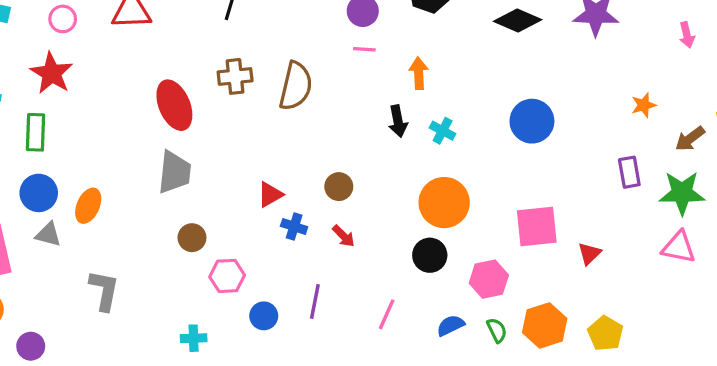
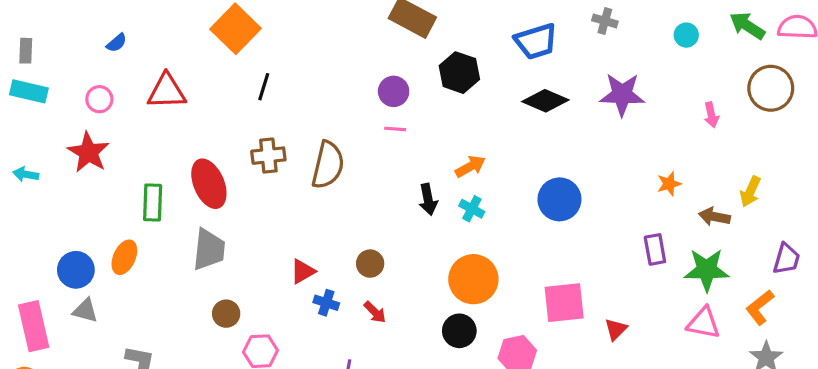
orange arrow: (419, 73) -> (470, 167), moved, turned 64
green rectangle: (36, 132) -> (153, 202), moved
brown arrow: (690, 139) -> (714, 217), turned 48
orange ellipse: (88, 206) -> (124, 257), moved

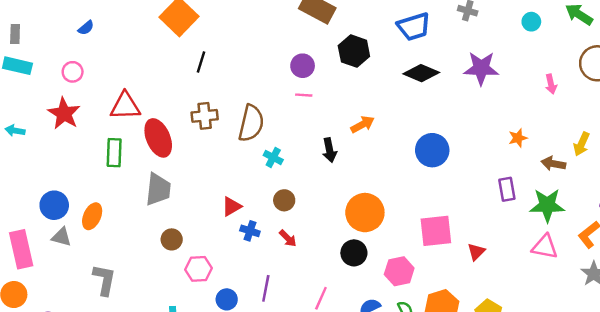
red triangle: (167, 91) -> (125, 106), moved
cyan cross: (472, 209) -> (273, 157), moved
orange ellipse: (124, 257) -> (92, 216), moved

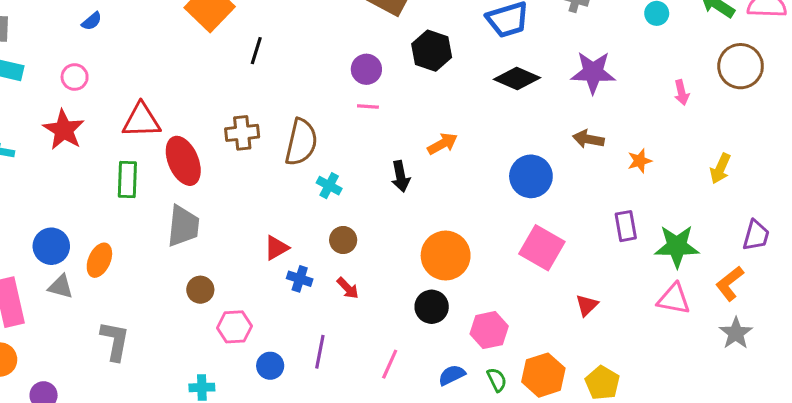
black line: (201, 62) -> (256, 51), moved
brown arrow: (553, 164) -> (588, 139), moved
pink square: (436, 231) -> (542, 248), moved, turned 36

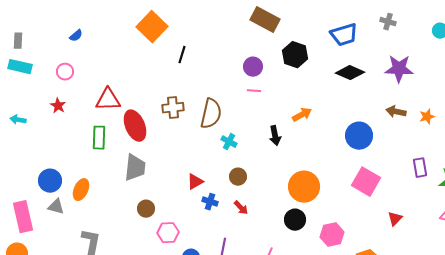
red star: (64, 130) -> (58, 106), size x0.6
orange star: (640, 161) -> (427, 117), moved

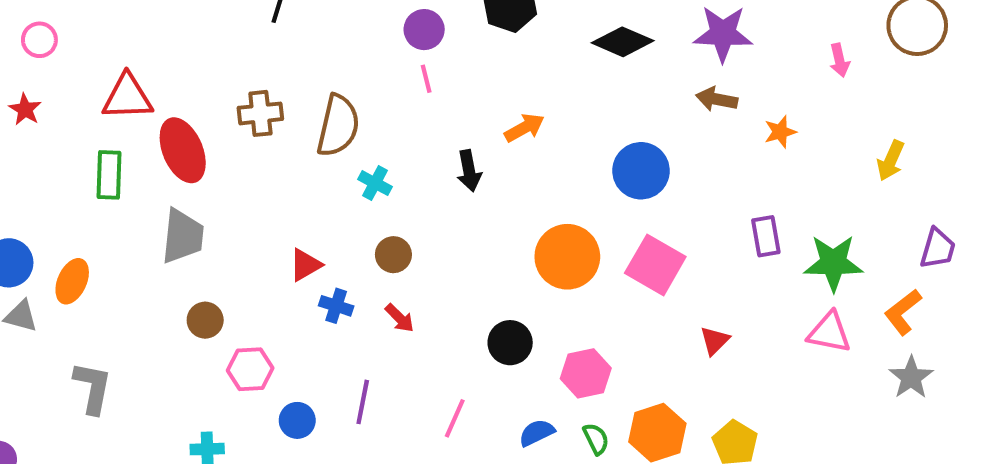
pink line: (254, 91) -> (426, 79), turned 72
brown arrow: (396, 112) -> (717, 99), moved
orange circle: (304, 187) -> (567, 257), moved

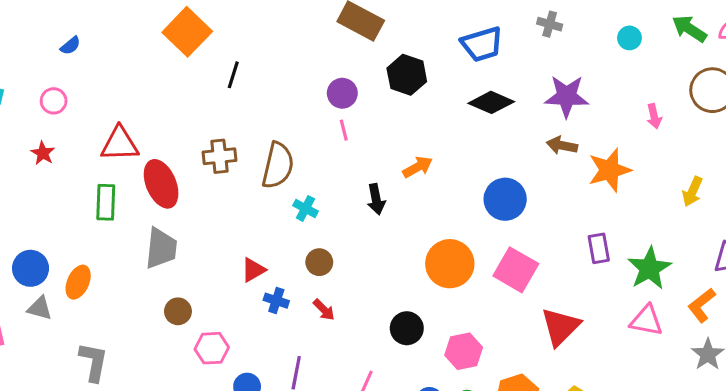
orange star: (780, 132) -> (610, 170), size x1.8
green star: (833, 263) -> (649, 268), turned -30
red triangle: (715, 341) -> (560, 327), size x1.8

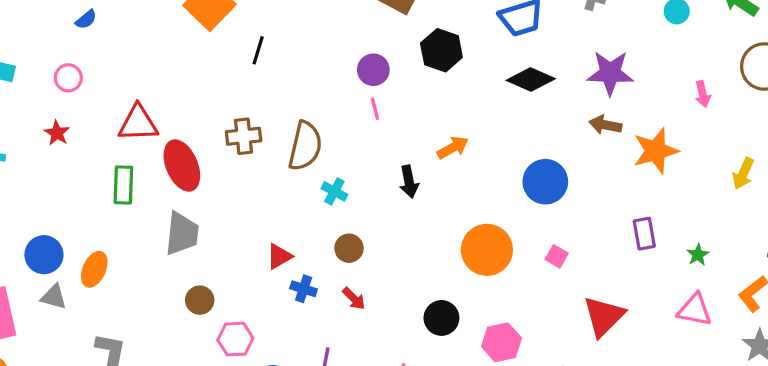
green star: (649, 268) -> (698, 255), size x0.5
pink square: (516, 270) -> (557, 256), size x0.5

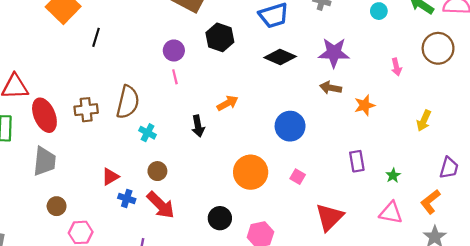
brown cross: (244, 136) -> (86, 110), moved
orange star: (656, 151) -> (365, 105), size x0.7
red arrow: (354, 299) -> (161, 205), size x1.8

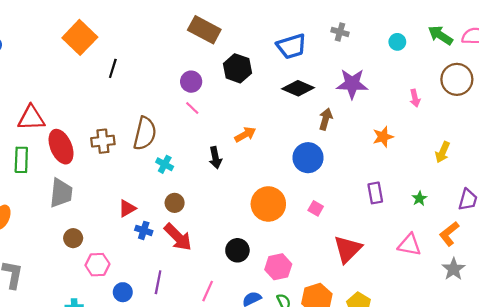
pink line: (175, 77) -> (192, 108), turned -32
brown arrow: (331, 88) -> (326, 119), moved, turned 95
green star: (393, 175) -> (419, 198), moved

